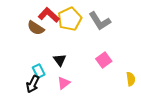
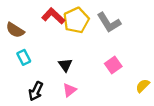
brown semicircle: (36, 28) -> (15, 30), moved
cyan rectangle: (39, 71) -> (24, 57), moved
yellow semicircle: (131, 79) -> (143, 86), turned -128

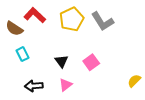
red L-shape: (53, 16) -> (35, 15), moved
pink square: (113, 65) -> (91, 62), moved
black arrow: (36, 91) -> (34, 86), turned 60

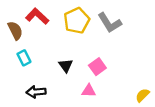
brown semicircle: (14, 28) -> (15, 30), turned -150
yellow semicircle: (134, 81) -> (142, 95), moved
pink triangle: (66, 85) -> (89, 91), moved, turned 40

